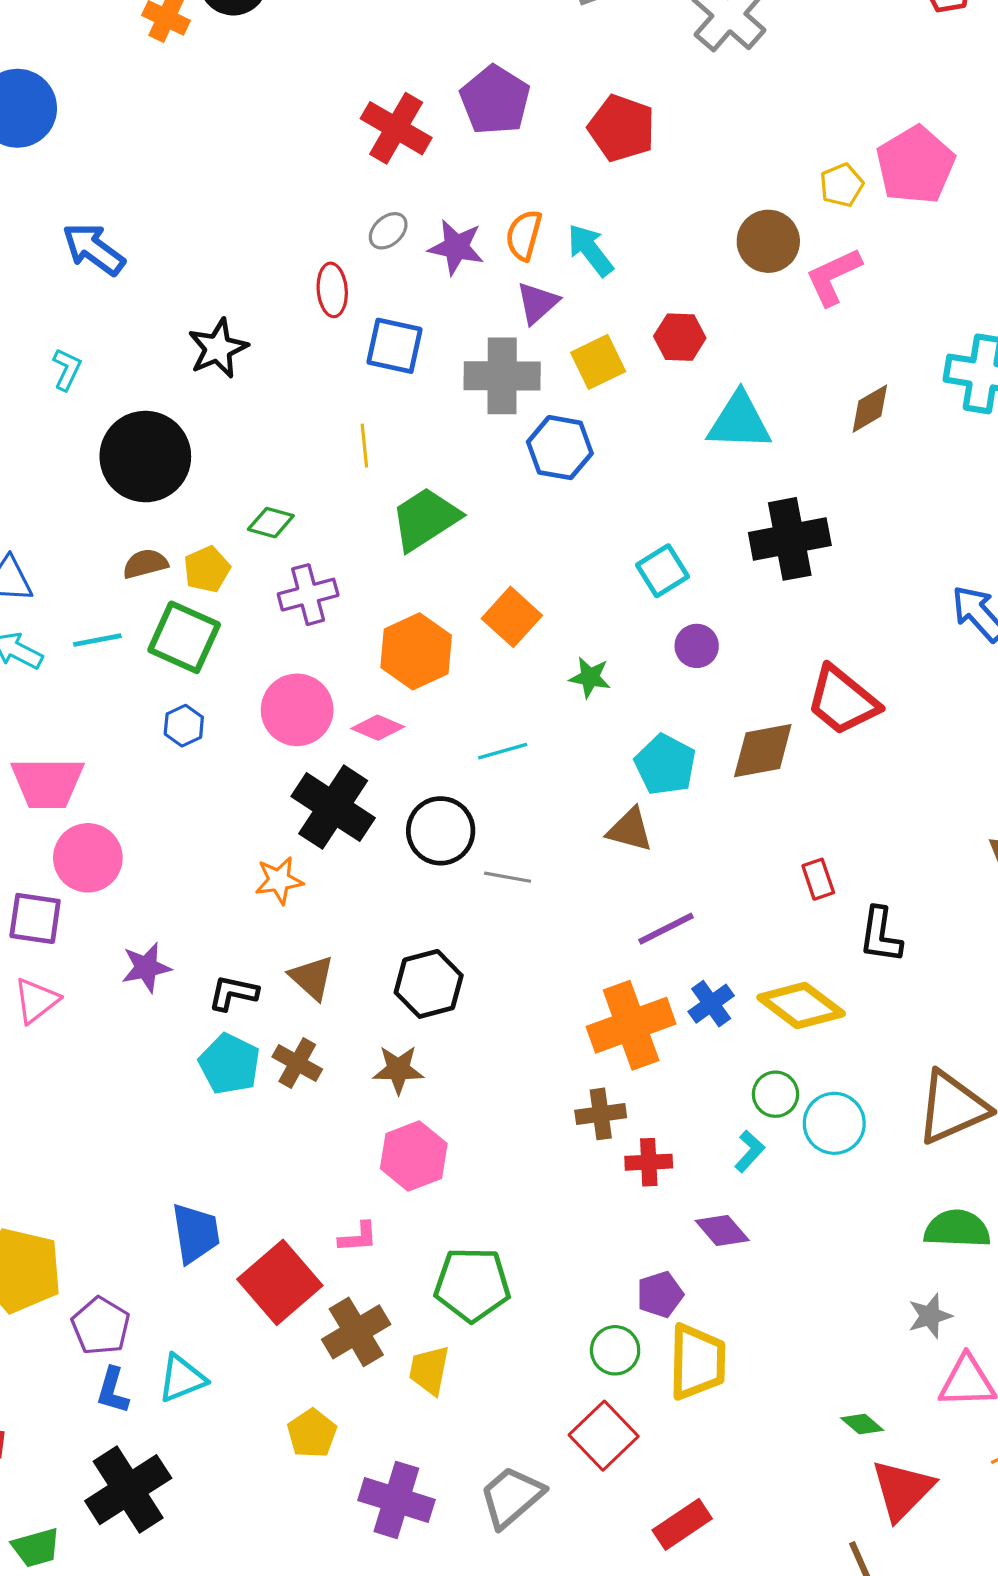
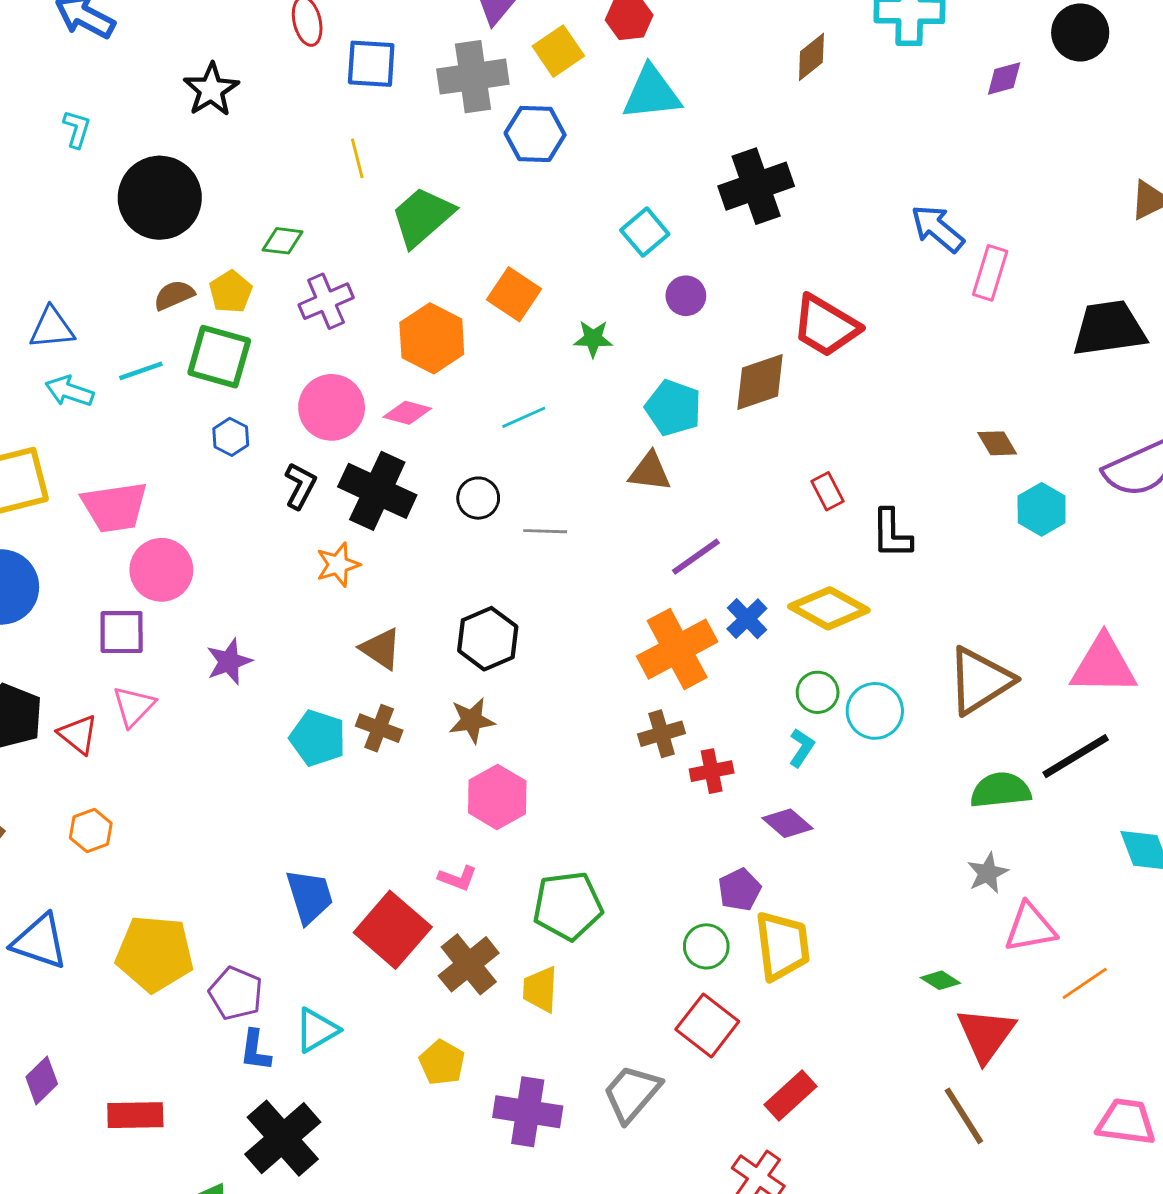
cyan triangle: (739, 421) -> (652, 93), moved
black circle: (441, 831) -> (478, 498), size x0.7
black L-shape: (233, 993) -> (300, 486), moved, turned 114
pink L-shape: (358, 1237) -> (458, 878), turned 33

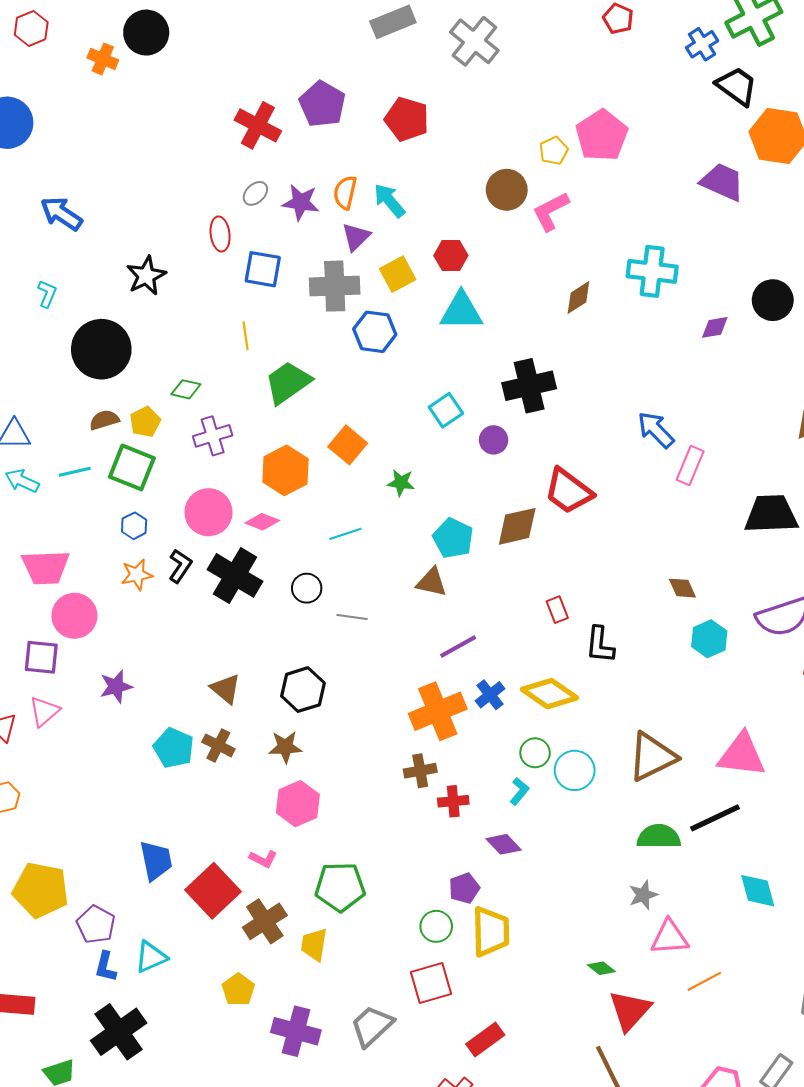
purple circle: (686, 296) -> (494, 440), moved
orange star: (338, 565) -> (137, 575), moved
red square: (707, 1025) -> (431, 983), turned 30

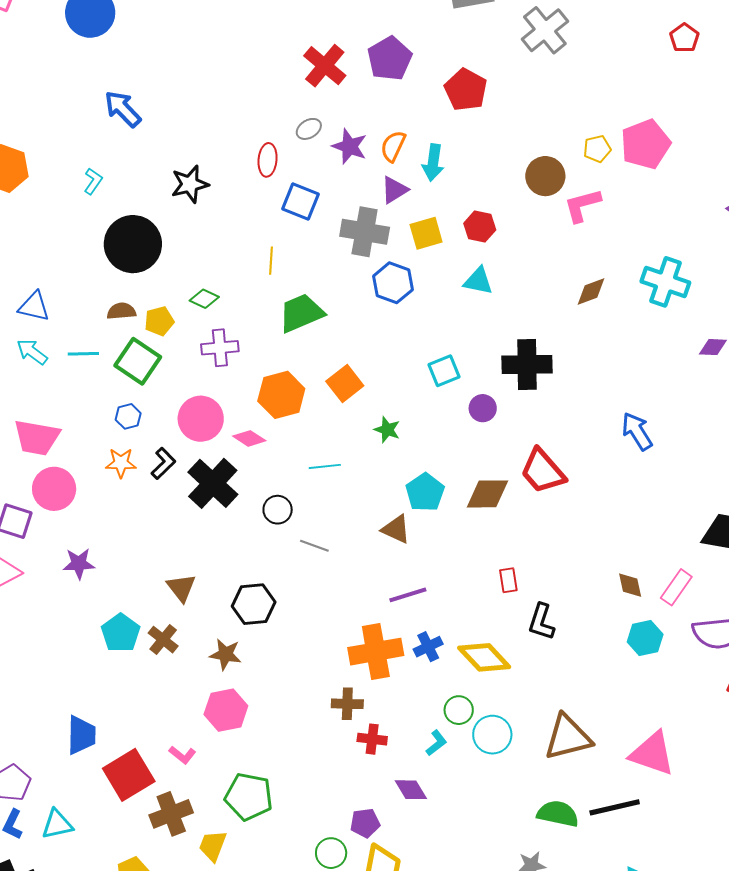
cyan arrow: (389, 201) -> (433, 163), turned -144
cyan triangle: (461, 311) -> (478, 281), size x0.7
pink rectangle: (690, 465) -> (676, 587), moved

